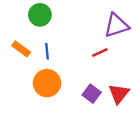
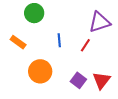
blue line: (47, 51) -> (59, 40), moved
red line: (100, 52) -> (85, 45), turned -32

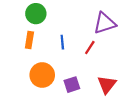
orange rectangle: (18, 42) -> (29, 40), moved, turned 63
purple square: (78, 80) -> (72, 85), moved, turned 35

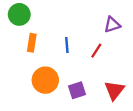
green circle: (36, 14) -> (19, 14), moved
purple triangle: (105, 23) -> (112, 25), size x0.7

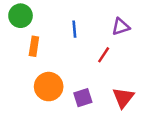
blue line: (67, 45) -> (74, 29), moved

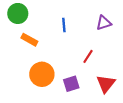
orange rectangle: (34, 46) -> (29, 40), turned -70
red line: (104, 55) -> (88, 56), moved

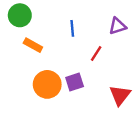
red line: (88, 56) -> (96, 53), moved
purple square: (71, 84) -> (75, 82), moved

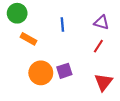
purple triangle: (117, 26) -> (101, 22), turned 35
red line: (96, 53) -> (98, 46), moved

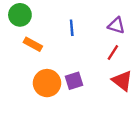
red triangle: (103, 82) -> (122, 81), moved, turned -30

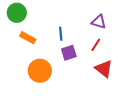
blue line: (72, 28) -> (61, 34), moved
purple square: (74, 81) -> (69, 53), moved

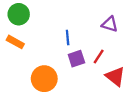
orange rectangle: (28, 38) -> (15, 42), moved
red line: (96, 45) -> (99, 56), moved

